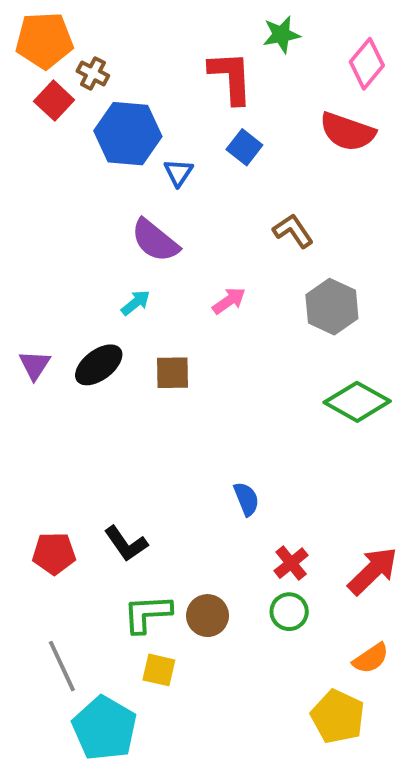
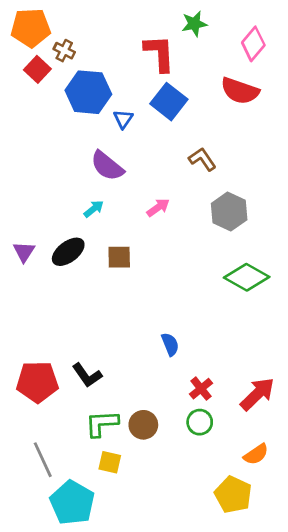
blue square: (244, 147) -> (169, 102), size x1.5
red pentagon: (54, 553) -> (37, 382), size x1.4

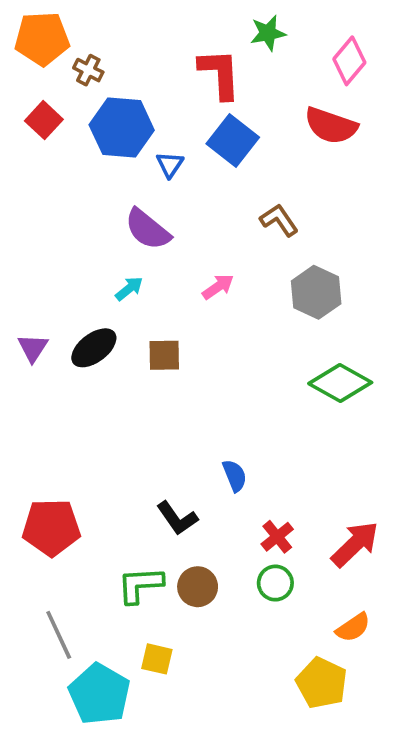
red square: (37, 69) -> (44, 120), moved
black L-shape: (87, 375) -> (177, 518), moved
yellow square: (110, 462) -> (157, 659), moved

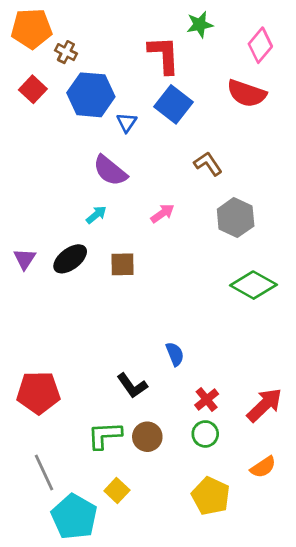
yellow square: (157, 659) -> (117, 490), turned 30
yellow pentagon: (322, 683) -> (211, 496), moved

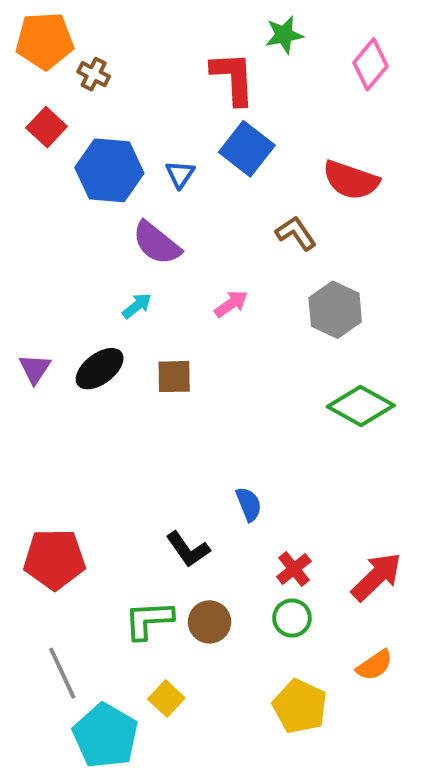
red semicircle: (247, 93) -> (351, 180), moved
blue hexagon: (91, 95) -> (109, 170), moved

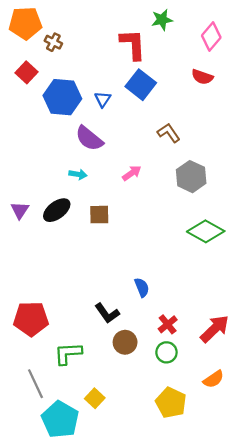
red semicircle: (351, 180) -> (202, 77), moved, size x0.7
cyan arrow: (137, 306) -> (78, 174), turned 48
green L-shape: (149, 620) -> (68, 353), moved
brown circle: (210, 622) -> (125, 342), moved

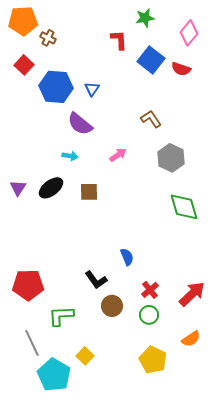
red L-shape: (133, 44) -> (119, 40), size x0.7
blue square: (141, 85) -> (151, 60), moved
green diamond: (206, 231) -> (184, 207), turned 44

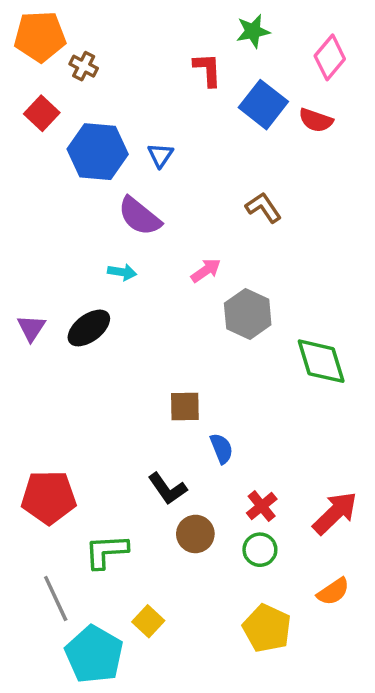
gray hexagon: (171, 158) -> (248, 314), moved
brown square: (89, 192) -> (185, 407), moved

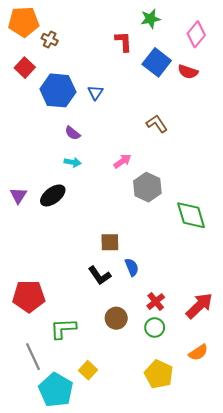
purple semicircle: (139, 216) -> (73, 133), moved, size x0.6
black L-shape: (167, 489) -> (100, 276), moved

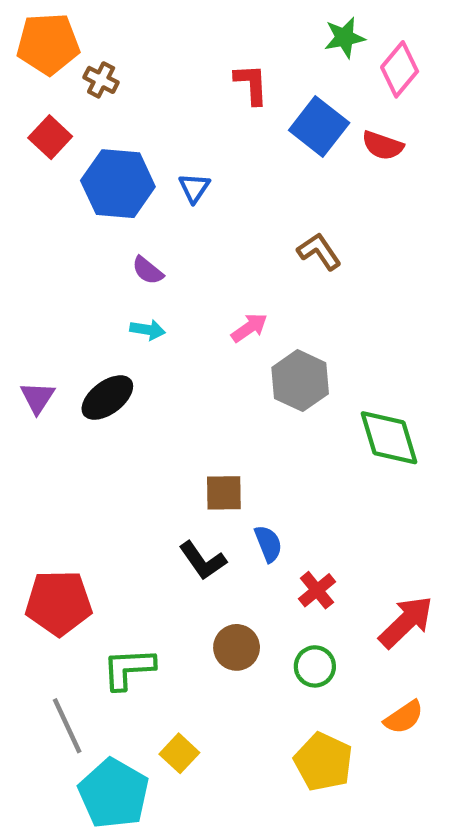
green star: (150, 19) -> (345, 38), moved
red cross: (156, 302) -> (317, 590), moved

